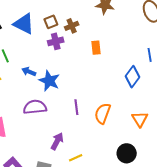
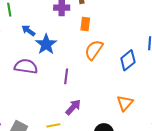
orange rectangle: (96, 48) -> (85, 24), moved
orange semicircle: (103, 113) -> (94, 50), moved
purple arrow: (57, 141) -> (73, 107), moved

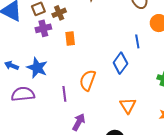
blue arrow: (28, 31) -> (12, 66), moved
orange semicircle: (94, 50) -> (88, 80), moved

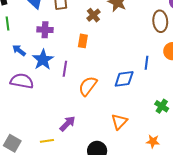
brown cross: (59, 13) -> (93, 15), moved, turned -32
purple cross: (43, 28) -> (45, 30), moved
blue diamond: (120, 63) -> (124, 79), turned 30
purple line: (64, 94) -> (65, 69), moved

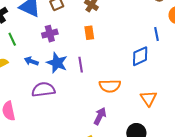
orange semicircle: (88, 86) -> (110, 86), moved, turned -110

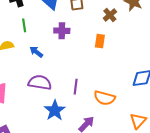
blue star: (57, 63) -> (55, 110), moved
purple line: (81, 65) -> (76, 87), moved

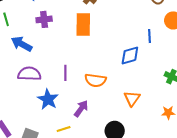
orange rectangle: (100, 41) -> (83, 25), size x1.6
blue arrow: (36, 52) -> (22, 44), size x1.5

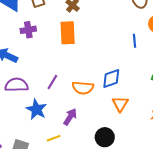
blue diamond: (130, 55) -> (111, 79), moved
purple line: (65, 73) -> (52, 82), turned 35

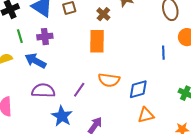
purple cross: (28, 30) -> (45, 37), moved
orange semicircle: (83, 88) -> (109, 80), moved
orange triangle: (120, 104) -> (146, 115), turned 42

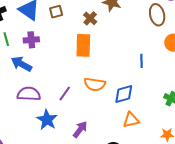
blue line: (163, 53) -> (141, 61), moved

